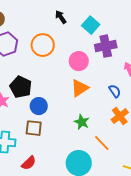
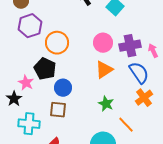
orange circle: (43, 45) -> (57, 43), moved
purple cross: (106, 46) -> (130, 46), moved
blue semicircle: (115, 91) -> (139, 73), size x1.6

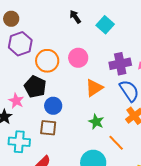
pink circle: (103, 43) -> (78, 58), moved

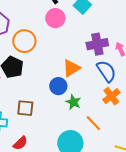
pink circle: (78, 58) -> (55, 18), moved
blue circle: (53, 106) -> (58, 86), moved

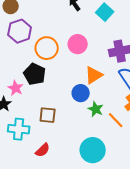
pink circle: (55, 18) -> (78, 44), moved
orange line: (93, 123) -> (116, 120), moved

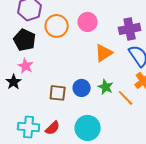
black pentagon: (35, 74) -> (25, 40), moved
blue circle: (81, 93) -> (82, 88), moved
cyan cross: (19, 129) -> (29, 127), moved
cyan circle: (93, 150) -> (88, 128), moved

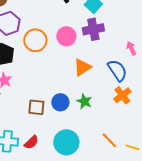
purple cross: (130, 29) -> (93, 29), moved
orange line: (126, 98) -> (109, 140), moved

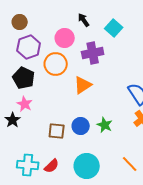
purple cross: (93, 29) -> (93, 53), moved
pink circle: (66, 36) -> (65, 38), moved
orange triangle: (82, 67) -> (83, 85), moved

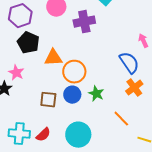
orange circle: (56, 64) -> (74, 72), moved
black pentagon: (24, 78) -> (28, 43), moved
orange triangle: (83, 85) -> (53, 58), moved, turned 30
orange line: (130, 164) -> (121, 119), moved

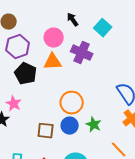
purple cross: (84, 22) -> (82, 53), turned 35
orange triangle: (53, 58) -> (53, 62), moved

